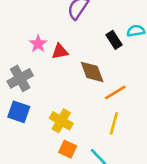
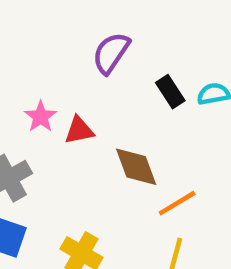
black rectangle: (114, 40) -> (170, 92), moved

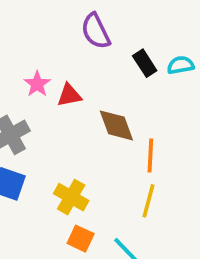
purple semicircle: (111, 53) -> (96, 31), turned -60
orange line: (177, 203) -> (150, 156), turned -56

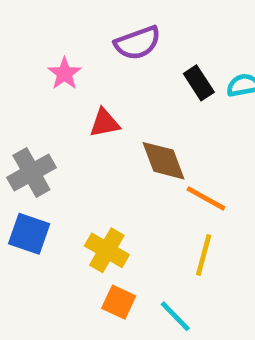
purple semicircle: (96, 31) -> (138, 43), turned -84
pink star: (37, 84) -> (64, 74), moved
orange line: (150, 156) -> (206, 198), turned -64

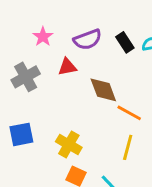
purple semicircle: (138, 43) -> (87, 40), moved
gray cross: (31, 172) -> (26, 77), moved
blue square: (29, 234) -> (21, 134), turned -30

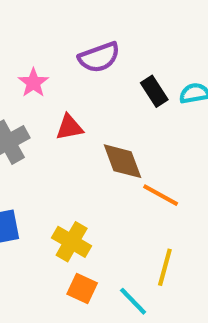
purple semicircle: (87, 40) -> (99, 57), moved
yellow line: (128, 147) -> (165, 267), moved

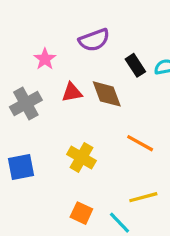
brown diamond: (122, 161) -> (107, 94), moved
yellow cross: (72, 242) -> (81, 157), moved
yellow line: (165, 267) -> (143, 197), turned 60

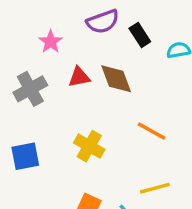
black rectangle: (135, 65) -> (140, 35), moved

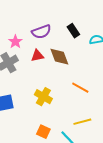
purple semicircle: (103, 22) -> (41, 32), moved
pink star: (51, 42) -> (15, 42), moved

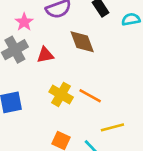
red triangle: (37, 56) -> (45, 55), moved
orange line: (80, 88) -> (90, 96), moved

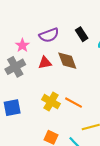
red triangle: (45, 55) -> (45, 63), moved

